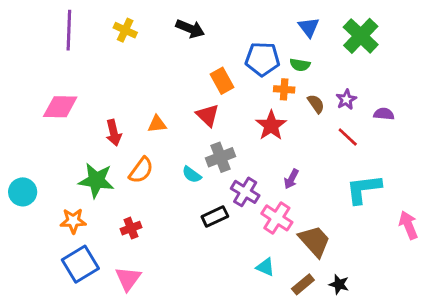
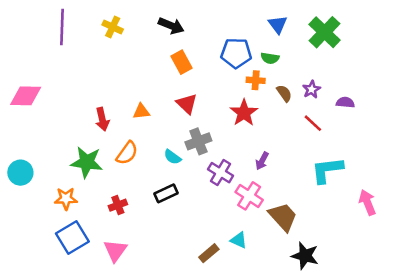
orange rectangle: (222, 81) -> (182, 62), moved
pink diamond: (60, 107) -> (26, 96), moved
black rectangle: (215, 216) -> (166, 193), moved
brown rectangle: (303, 284) -> (209, 253), moved
black star: (339, 284) -> (305, 256), size x1.5

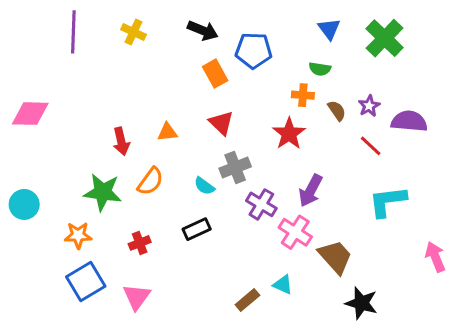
blue pentagon: (236, 53) -> (254, 50), moved
purple semicircle: (345, 102) -> (409, 121), size x1.6
purple arrow: (262, 161) -> (311, 191), size x1.5
pink arrow: (367, 202) -> (435, 257), moved

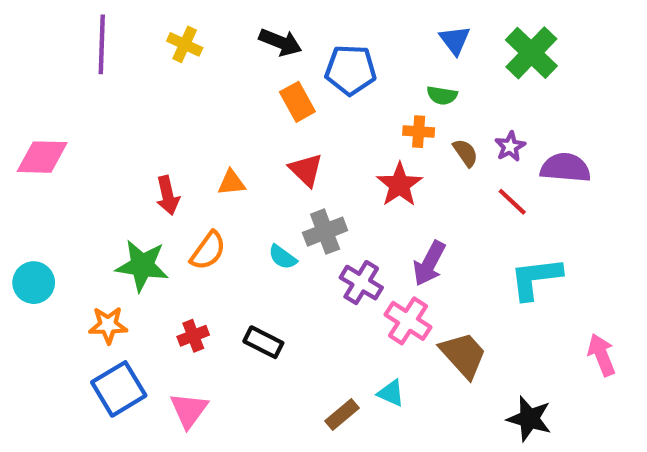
black rectangle: (197, 229) -> (263, 342), moved, turned 52
black star: (361, 303) -> (529, 419), moved

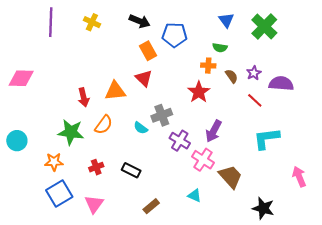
red triangle: (306, 170) -> (144, 78), moved
orange triangle: (231, 183) -> (115, 91), size x1.5
brown rectangle: (342, 414) -> (151, 206), moved

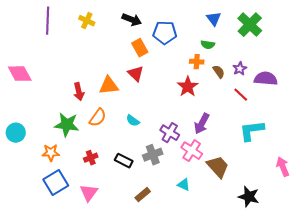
pink diamond: (21, 78) -> (20, 74), turned 60
gray cross: (162, 115) -> (153, 155), moved

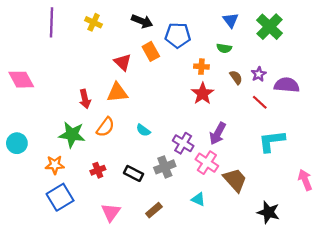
orange cross: (197, 62) -> (201, 67), moved
red triangle: (136, 74) -> (123, 62), moved
pink triangle: (89, 193) -> (111, 212), moved

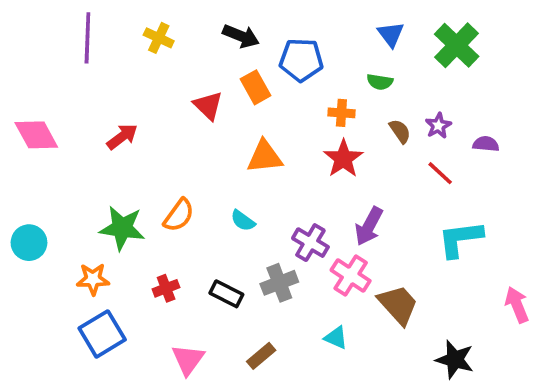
purple semicircle: (287, 85) -> (486, 144), size x0.6
orange triangle: (117, 92) -> (265, 157), moved
red arrow: (85, 99) -> (122, 137), moved, turned -114

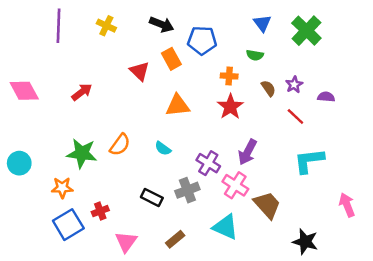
red cross: (166, 288) -> (100, 211), moved
cyan triangle: (336, 338) -> (225, 227), size x1.6

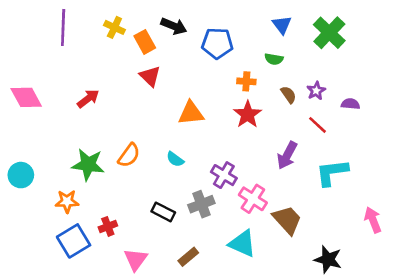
orange rectangle: (171, 59) -> (145, 42), moved
purple arrow: (248, 152) -> (287, 155), moved

